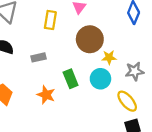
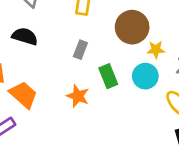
gray rectangle: (39, 57) -> (80, 50), moved, turned -56

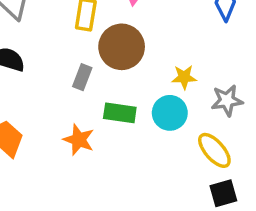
brown circle: (132, 27) -> (122, 47), moved
green rectangle: (108, 76) -> (120, 113), turned -60

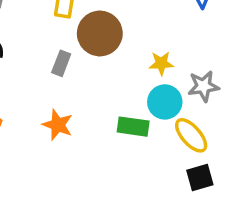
green rectangle: (120, 113) -> (133, 127), moved
cyan circle: (170, 113) -> (165, 102), moved

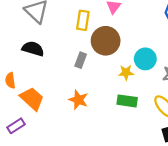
yellow star: (161, 63) -> (126, 73), moved
cyan circle: (165, 102) -> (145, 59), moved

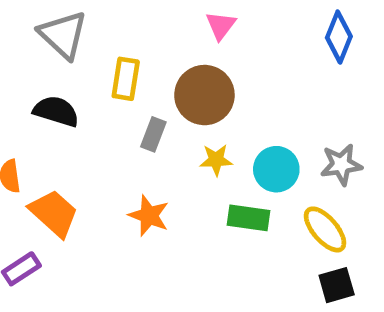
yellow rectangle: (83, 20) -> (126, 79), moved
cyan circle: (145, 59) -> (276, 169), moved
yellow star: (126, 73) -> (216, 160), moved

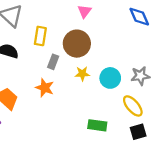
blue diamond: (339, 37) -> (139, 17), turned -45
orange star: (149, 216) -> (45, 88), moved
green rectangle: (249, 218) -> (97, 125), moved

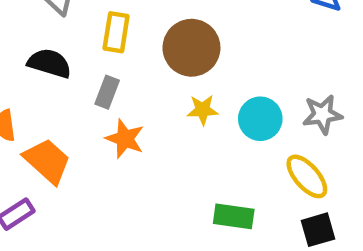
gray rectangle: (53, 62) -> (107, 92), moved

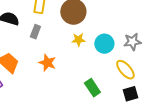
orange star: (125, 139) -> (47, 63), moved
green rectangle: (234, 216) -> (92, 88), turned 48

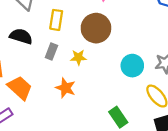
yellow star: (78, 40) -> (78, 57), moved

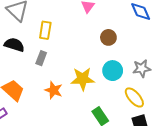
brown circle: (96, 28) -> (108, 37), moved, size x0.6
yellow star: (78, 57) -> (83, 79), moved, size x1.6

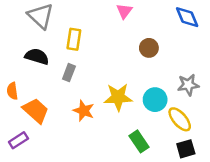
cyan circle: (113, 71) -> (155, 100), moved

